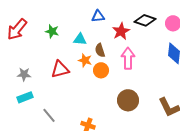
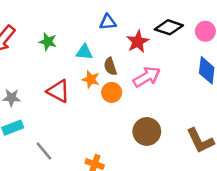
pink arrow: (128, 58) -> (147, 77), turned 60
red triangle: (60, 69) -> (58, 91), turned 42

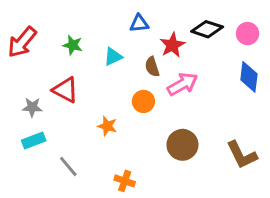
cyan triangle: (84, 52) -> (113, 57), turned -30
brown semicircle: (110, 66) -> (152, 67), moved
orange star: (91, 79) -> (107, 126), moved
red triangle: (58, 91) -> (65, 90), moved

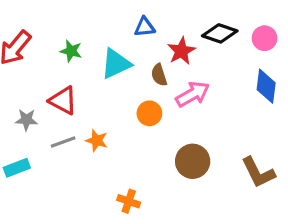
cyan triangle: (113, 57) -> (116, 64), size x1.5
orange star: (107, 126) -> (97, 141), moved
cyan rectangle: (34, 140) -> (17, 168), moved
gray line: (68, 166) -> (63, 142), moved, turned -70

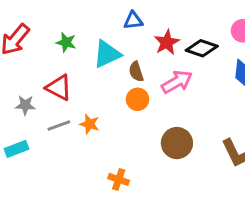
black diamond: (220, 33) -> (202, 48), moved
brown semicircle: (159, 75) -> (136, 72), moved

